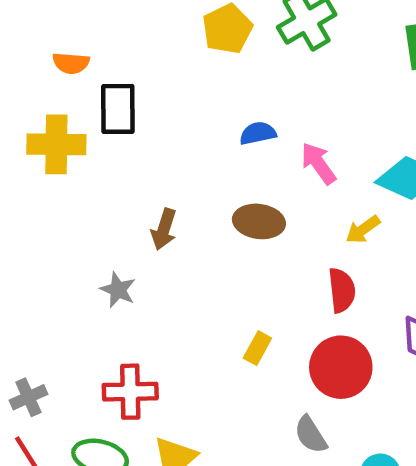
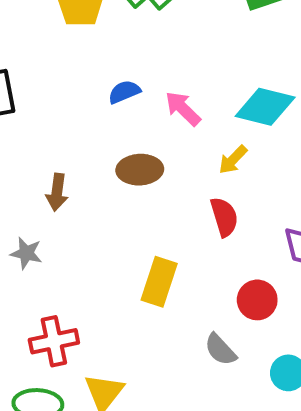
yellow rectangle: (257, 348) -> (159, 282), size x1.6
red circle: (341, 367) -> (257, 300), moved, size x0.7

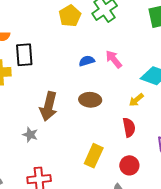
pink arrow: (183, 109) -> (114, 59), moved
brown arrow: (57, 192) -> (49, 106), size x1.6
red circle: (257, 300) -> (129, 165), moved

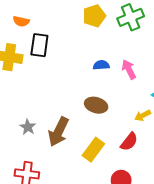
brown arrow: (49, 106) -> (58, 132), moved
red semicircle: (129, 127) -> (129, 142), turned 36
yellow rectangle: (94, 156) -> (93, 150), moved

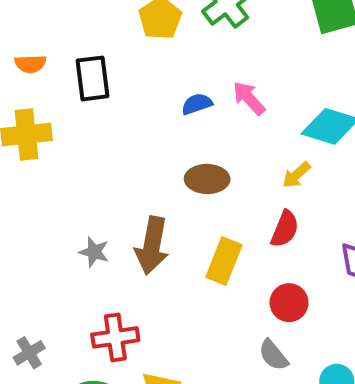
black rectangle: (39, 45) -> (93, 78), moved

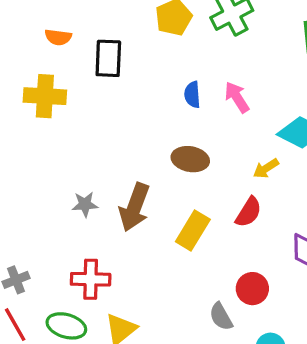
blue semicircle: (197, 104) -> (192, 95), turned -85
gray star: (94, 252) -> (85, 204), turned -30
red circle: (289, 303) -> (252, 289), moved

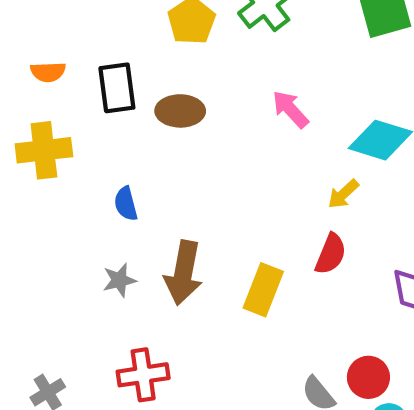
blue semicircle: (192, 95) -> (126, 204), moved
brown ellipse: (190, 159) -> (180, 111), moved
red circle: (252, 289) -> (368, 377), moved

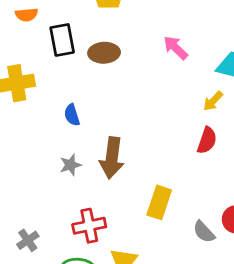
orange semicircle: (48, 72) -> (27, 15), moved
yellow rectangle: (263, 290) -> (159, 202), moved

